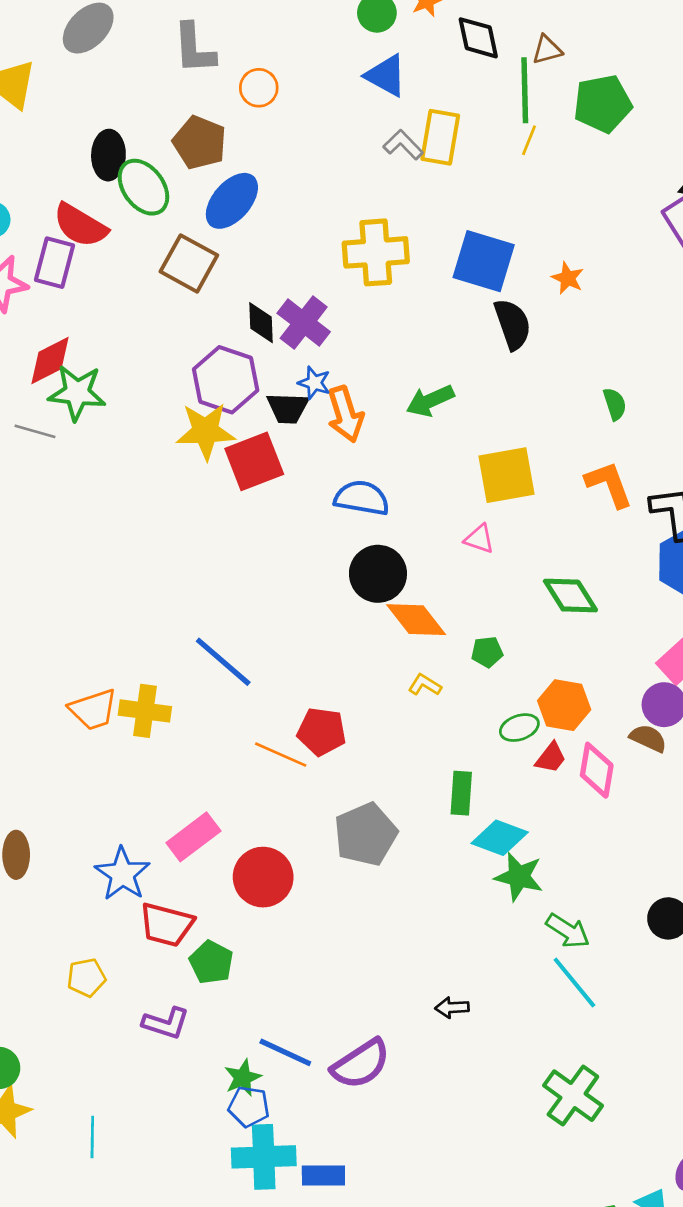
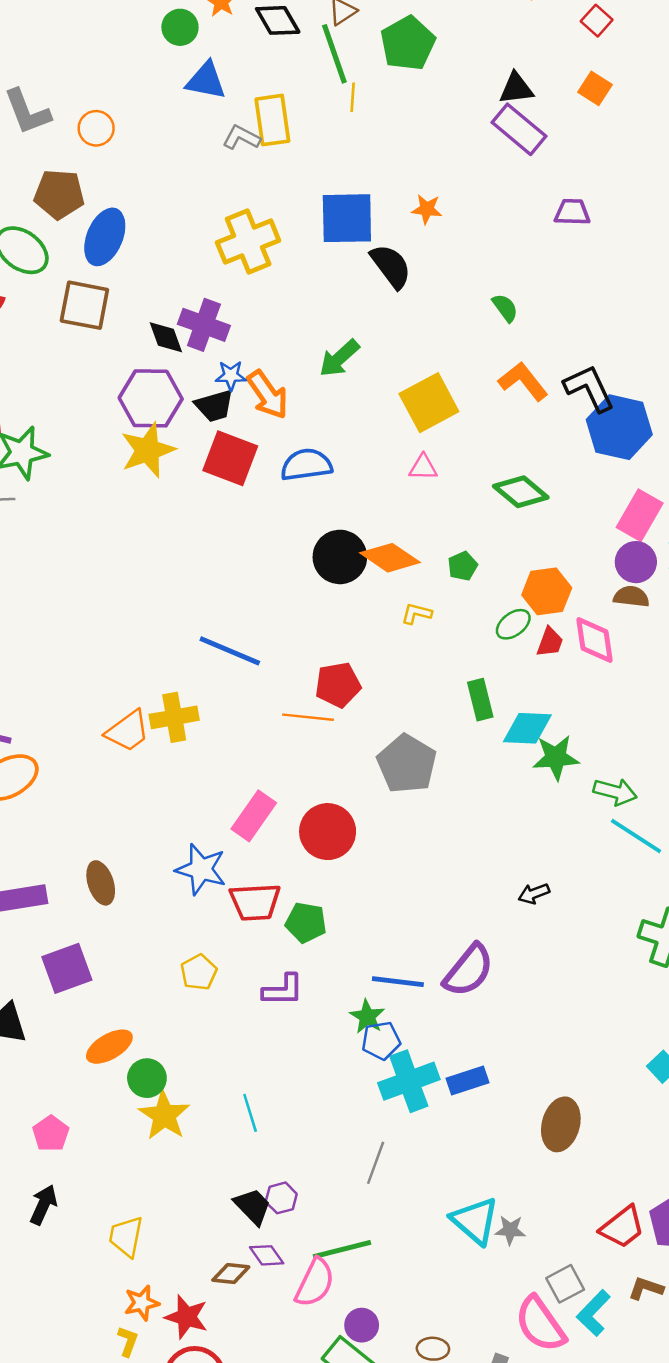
red square: (254, 461) -> (230, 458), moved, turned -30
black circle: (378, 574) -> (340, 557), moved

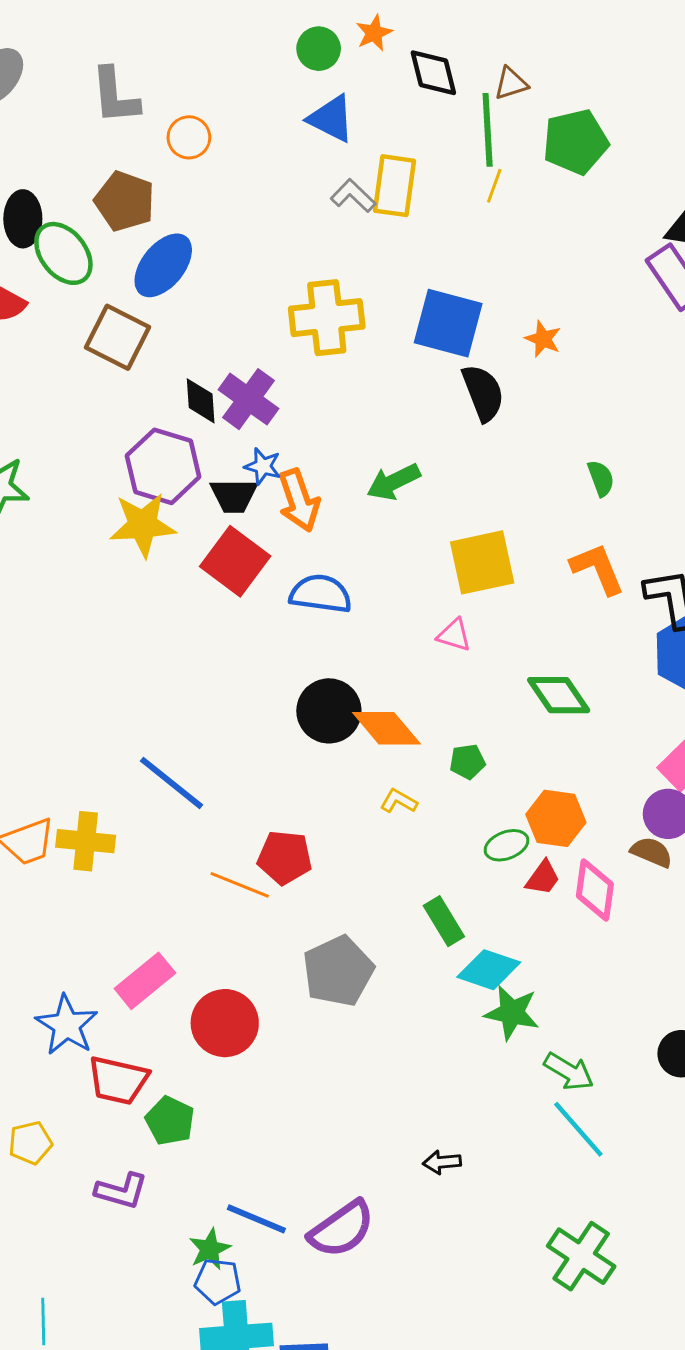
green rectangle: (480, 700) -> (444, 921), turned -33

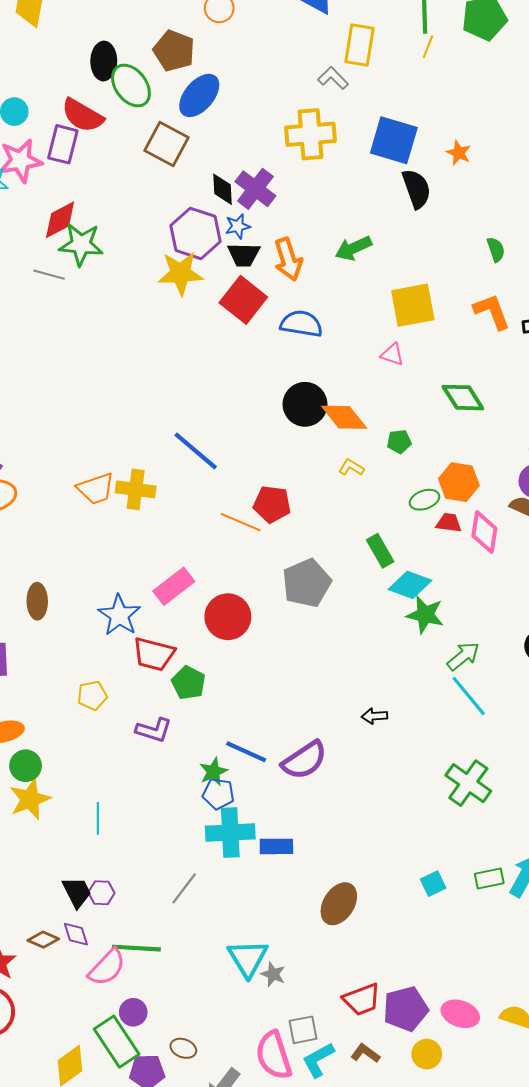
gray L-shape: (353, 196) -> (333, 78), moved
blue star: (263, 466) -> (238, 226), moved, turned -30
red trapezoid: (543, 878) -> (449, 523), turned -120
green arrow: (569, 1072) -> (463, 656), turned -72

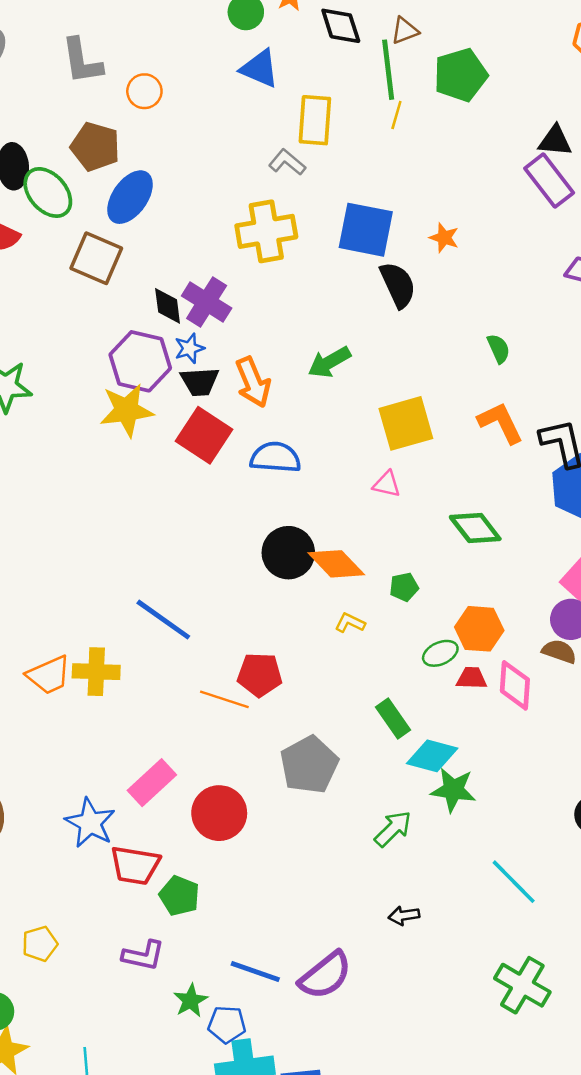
green arrow: (463, 656) -> (393, 829), moved
yellow pentagon: (92, 695) -> (40, 944), moved
green star: (213, 772) -> (191, 1001), moved

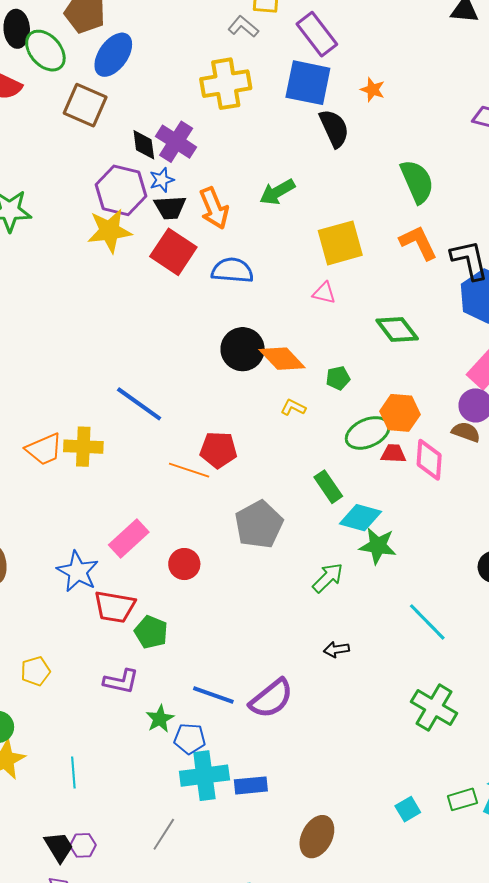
purple rectangle: (549, 181) -> (317, 34), moved
green semicircle: (499, 349) -> (417, 182), size x1.8
green ellipse: (440, 653) -> (368, 433), size x1.5
red circle: (219, 813) -> (184, 564), size x0.7

